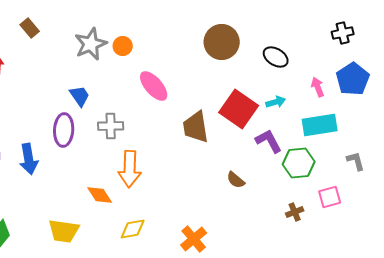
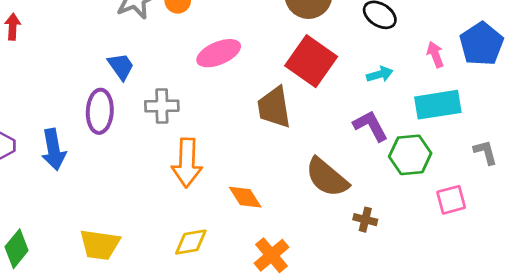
pink ellipse: (154, 86) -> (219, 53), turned -72
red square: (239, 109) -> (311, 61), moved
brown semicircle: (236, 180) -> (327, 177), size x1.8
orange diamond: (100, 195) -> (245, 197), moved
brown cross: (295, 212) -> (365, 220), moved, turned 36

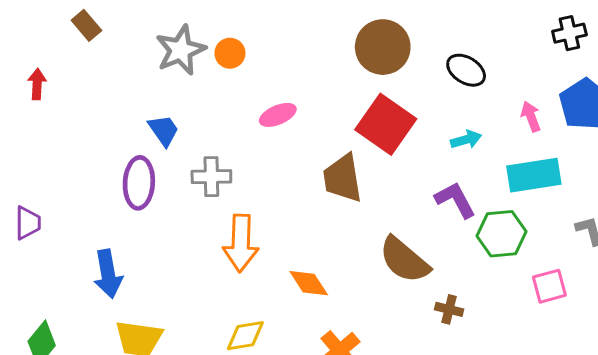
pink ellipse: (219, 53) -> (278, 115), size x0.7
blue arrow: (54, 150) -> (108, 274), moved

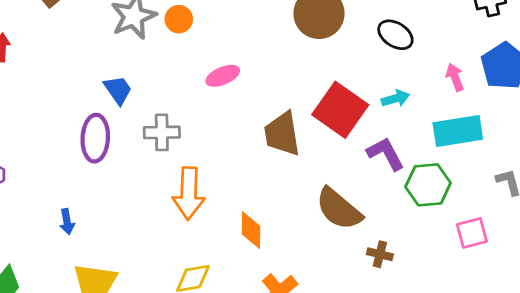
red square: (386, 124) -> (340, 110), moved
blue arrow: (108, 274) -> (67, 222), size x0.6
orange diamond: (309, 283) -> (251, 230), turned 33

